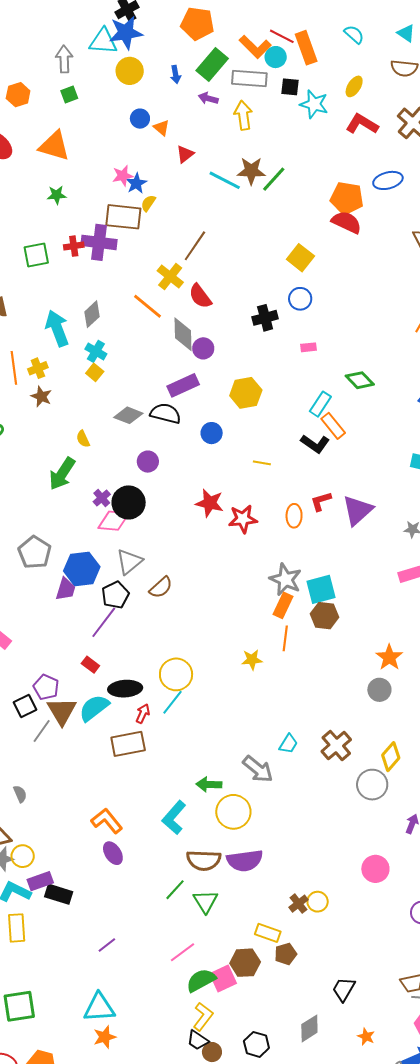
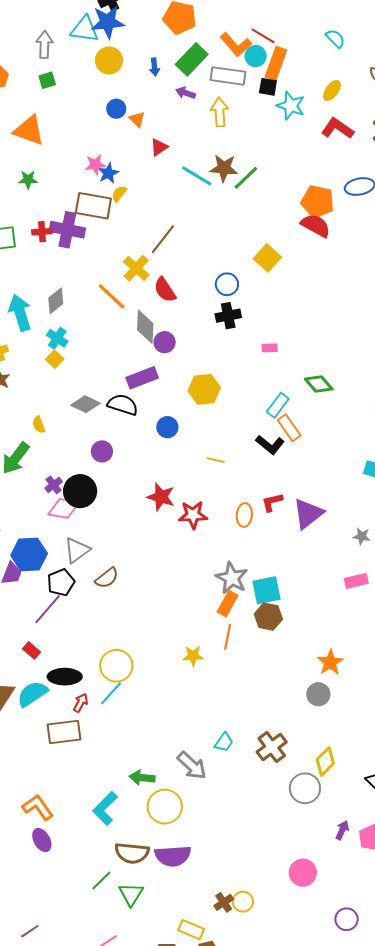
orange rectangle: (306, 48) -> (276, 64), moved, turned 36
blue circle: (300, 299) -> (227, 284), moved

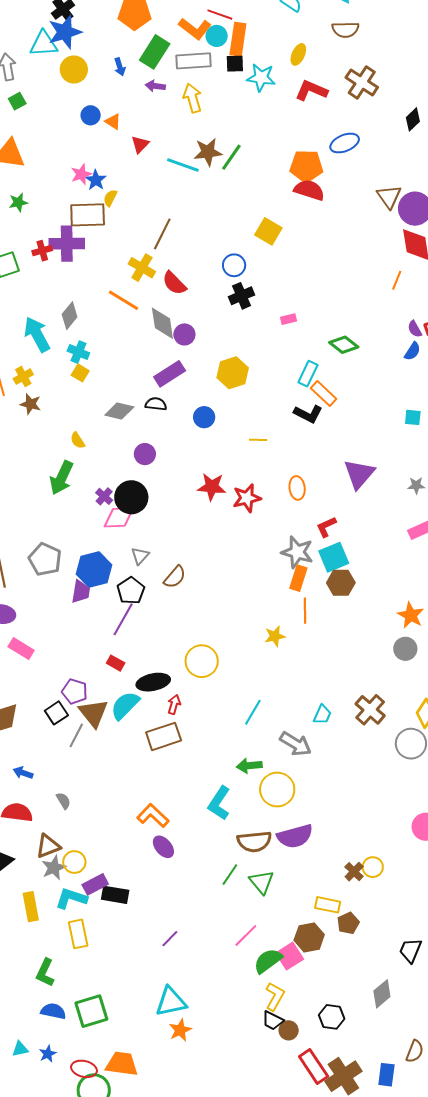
black semicircle: (123, 405) -> (156, 404), size x0.7
red L-shape: (272, 502) -> (326, 527), moved
gray triangle: (77, 550) -> (140, 556), size x0.7
cyan line: (111, 693) -> (253, 712), moved

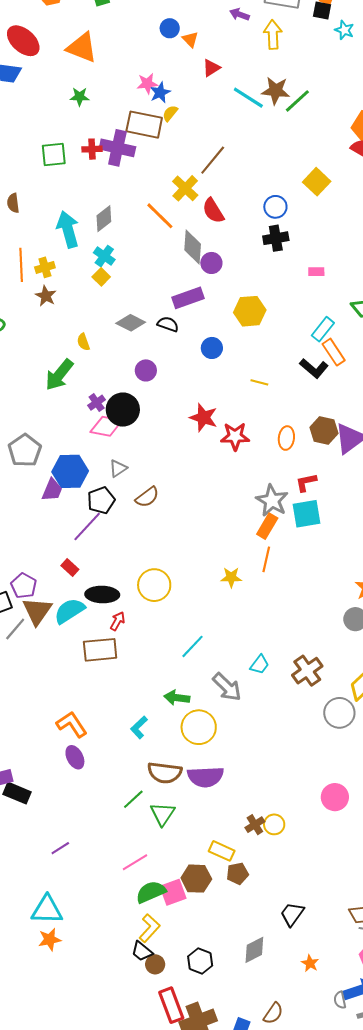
cyan star: (261, 78) -> (344, 30), size x0.7
brown hexagon: (341, 583) -> (324, 430), moved
cyan L-shape: (219, 803) -> (139, 727), size x0.7

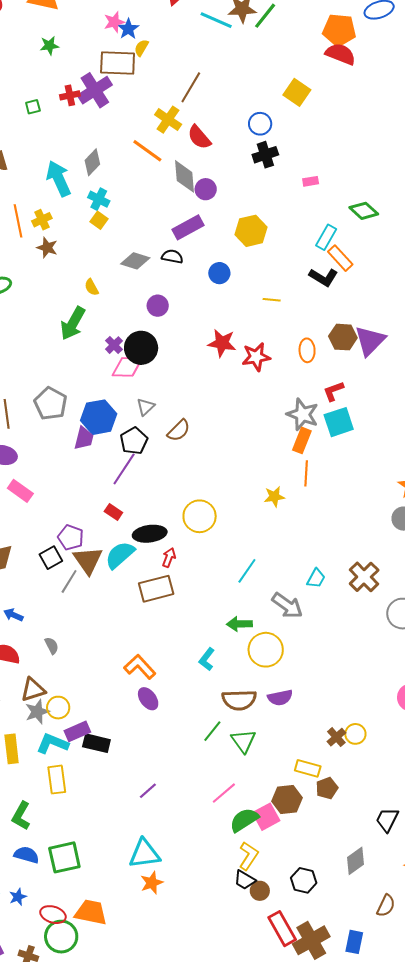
purple cross: (117, 148) -> (95, 90), turned -36
green square: (54, 154) -> (33, 107), size x0.6
purple semicircle: (205, 777) -> (280, 698), size x0.7
brown semicircle: (273, 1013) -> (386, 906), moved

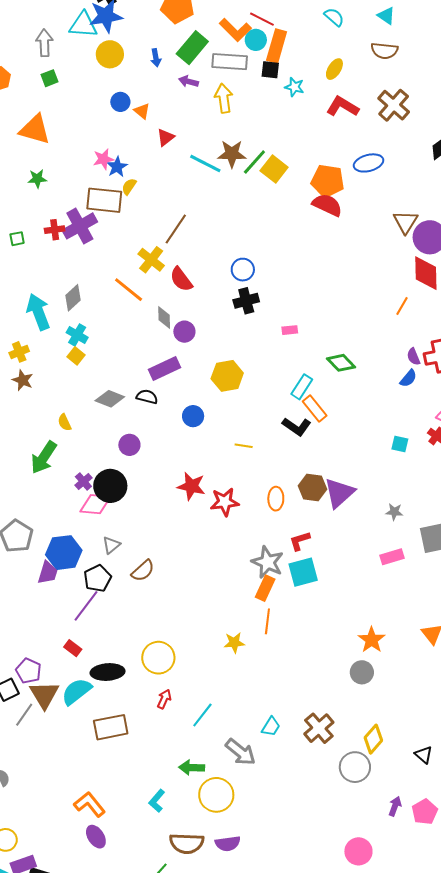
yellow square: (297, 92) -> (274, 169), moved
gray diamond: (185, 176) -> (164, 317), size x0.7
red arrow: (169, 558) -> (164, 699), moved

